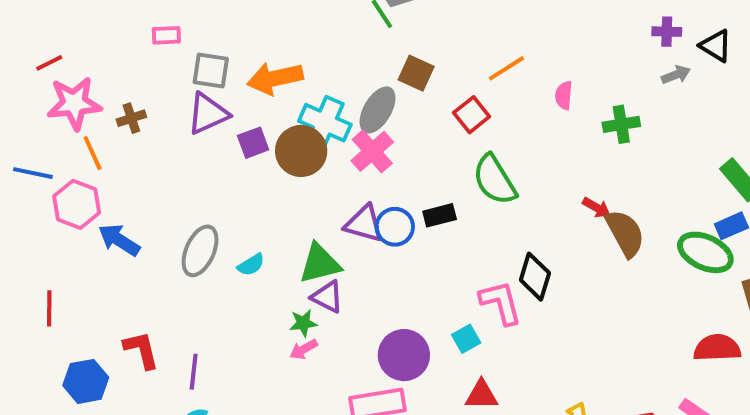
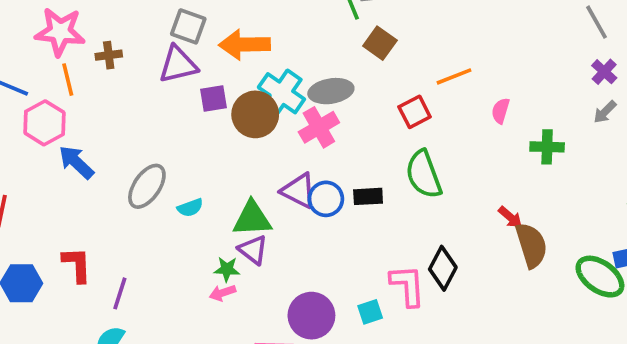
purple cross: (667, 32) -> (604, 72), turned 30
brown square: (416, 73) -> (380, 43), moved
gray arrow: (676, 75) -> (605, 112), turned 145
gray ellipse: (378, 110) -> (331, 91), turned 39

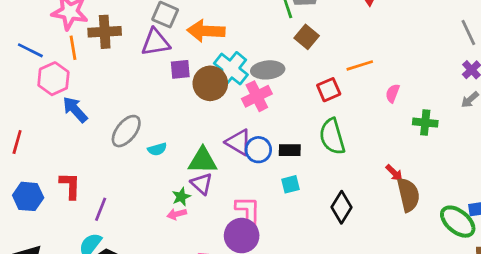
brown cross: (109, 55) -> (105, 32), size x1.6
green star: (227, 269) -> (181, 197), turned -30
pink L-shape: (408, 285) -> (248, 212), moved
cyan square: (370, 312) -> (290, 184), moved

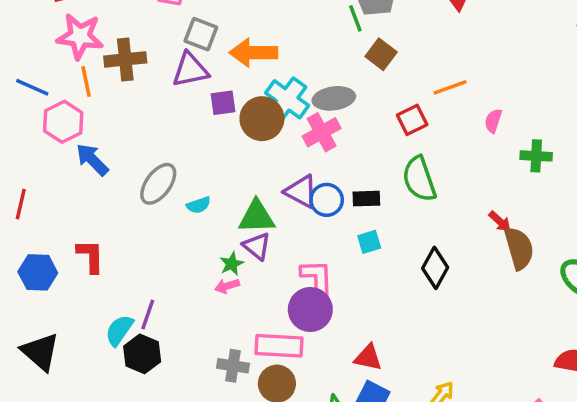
purple line: (101, 209) -> (148, 315), moved

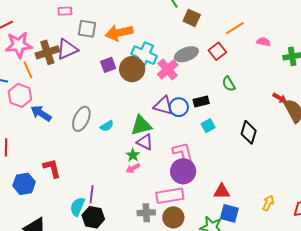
purple triangle: (190, 70) -> (67, 49), moved
gray ellipse: (334, 98) -> (186, 54), moved
pink semicircle: (493, 121) -> (263, 42), turned 96
green semicircle: (419, 179) -> (229, 84), size x0.6

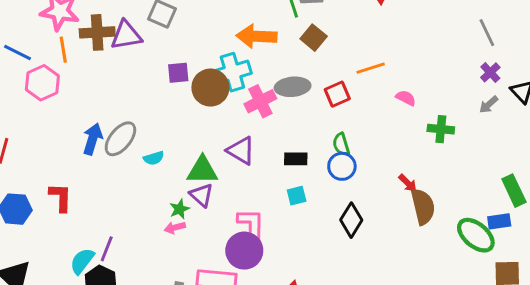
orange arrow: (119, 33) -> (256, 36), moved
cyan cross: (144, 55) -> (232, 72), turned 35
blue circle: (179, 107) -> (342, 166), moved
blue arrow: (41, 113) -> (93, 139), moved, turned 60

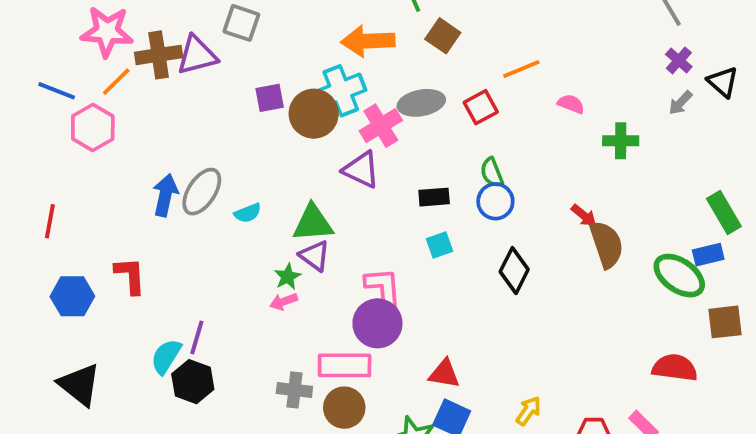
orange line: (63, 50) -> (116, 82), turned 60
purple triangle: (241, 151) -> (361, 170), moved

